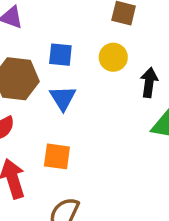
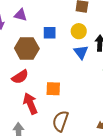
blue triangle: (63, 98) -> (81, 52), moved

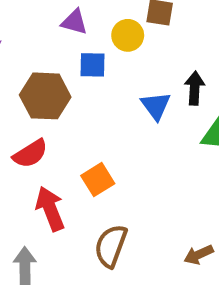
purple triangle: (21, 15) -> (74, 22), moved
yellow circle: (79, 31) -> (128, 35), moved
orange square: (53, 89) -> (98, 180), turned -35

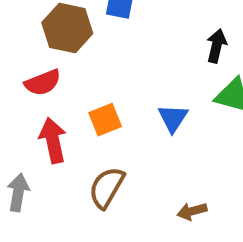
blue triangle: (156, 106) -> (173, 118), moved

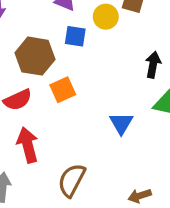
orange square: (105, 120) -> (63, 90), moved

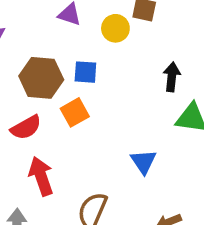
blue square: (75, 36) -> (85, 72), moved
blue triangle: (121, 123) -> (143, 162), moved

